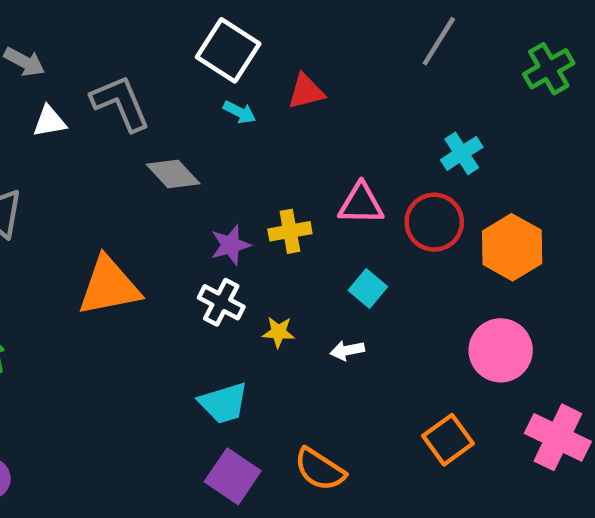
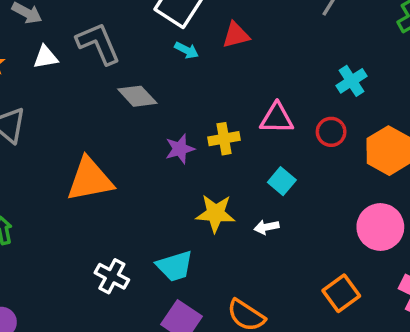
red circle: (434, 222) -> (331, 132), size x0.7
white cross: (221, 302) -> (112, 276), moved
yellow star: (279, 332) -> (216, 213), size x1.6

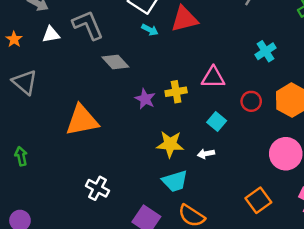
red triangle: (236, 35) -> (184, 19), size x1.4
red circle: (331, 132) -> (251, 101), moved
purple star: (180, 149) -> (145, 99), turned -30
cyan trapezoid: (175, 266) -> (175, 181), moved

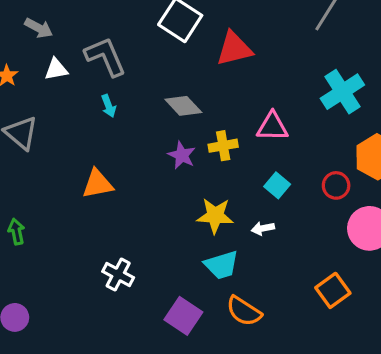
cyan arrow: (150, 30) -> (109, 106), moved, turned 42
cyan cross: (265, 51) -> (342, 92), size x1.5
gray diamond: (115, 62) -> (183, 106), moved
red circle: (251, 101) -> (336, 185), moved
orange triangle: (82, 120) -> (97, 184), size x0.7

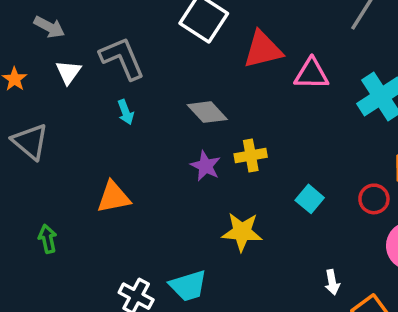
white triangle: (56, 69) -> (68, 72), turned -45
pink triangle: (272, 127) -> (311, 74), moved
white arrow: (263, 228) -> (332, 282), moved, turned -90
green arrow: (16, 232) -> (48, 239), moved
cyan trapezoid: (222, 265) -> (188, 286), moved

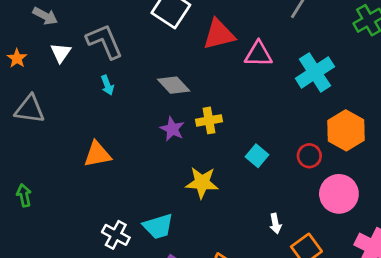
gray triangle: (30, 142) -> (30, 109), turned -32
green arrow: (48, 239) -> (24, 195), moved

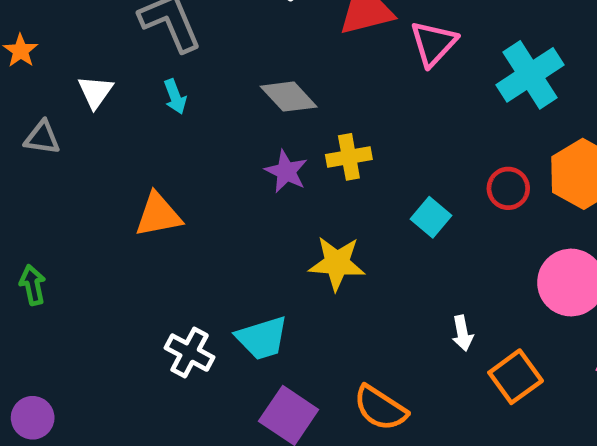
white triangle: (61, 53) -> (95, 92), moved
pink triangle: (258, 54) -> (433, 43), turned -48
gray triangle: (30, 109) -> (42, 138), size x0.7
red circle: (309, 156) -> (508, 188), moved

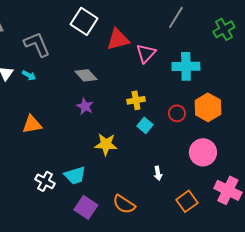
cyan cross: (530, 75) -> (186, 66), turned 32
cyan arrow: (175, 97) -> (29, 75), moved, turned -40
yellow cross: (349, 157) -> (136, 100), moved
orange square: (516, 377) -> (187, 201), moved

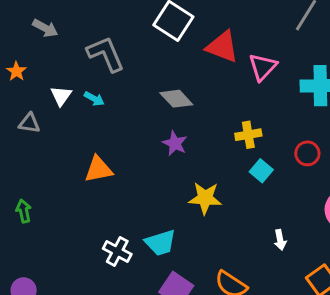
red triangle: (118, 39) -> (222, 47), turned 35

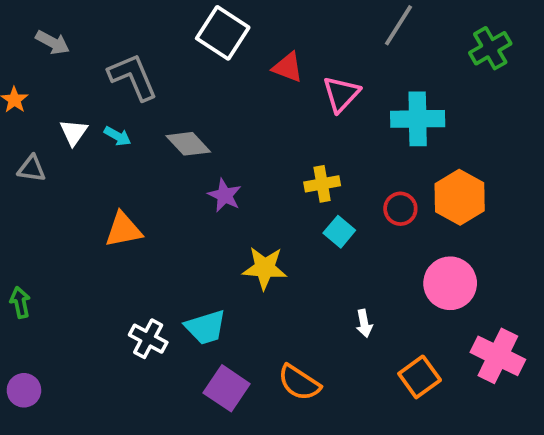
red triangle: (222, 47) -> (288, 67), size x0.7
gray diamond: (176, 99) -> (188, 144), moved
green arrow: (24, 211) -> (20, 302), moved

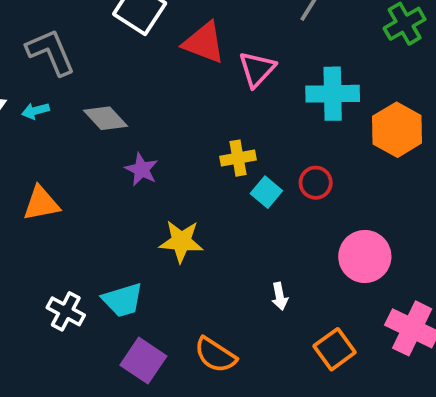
red triangle: (288, 67) -> (204, 43), size x1.4
cyan arrow: (118, 136) -> (36, 111), turned 136
orange hexagon: (460, 197) -> (397, 130), moved
cyan square: (339, 232) -> (266, 192), moved

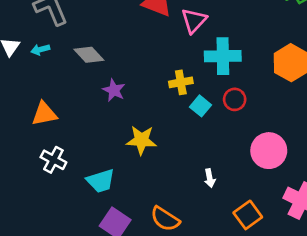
cyan cross: (333, 94) -> (223, 56), moved
white cross: (66, 311) -> (53, 160), moved

